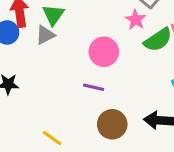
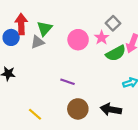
pink circle: (104, 52) -> (78, 40), moved

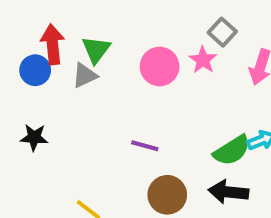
green semicircle: (116, 53) -> (232, 150), moved

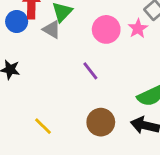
gray triangle: (85, 75) -> (52, 29), turned 48
purple line: (145, 146) -> (90, 71), moved, turned 30

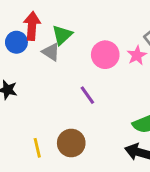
brown circle: (101, 122) -> (71, 143), moved
yellow line: (43, 126) -> (37, 148), turned 30

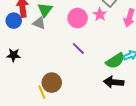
purple line: (87, 95) -> (78, 48), moved
brown circle: (71, 143) -> (52, 83), moved

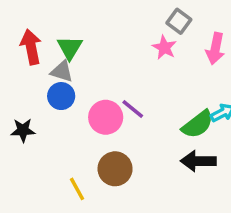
pink circle: (78, 18) -> (106, 117), moved
blue circle: (14, 21) -> (61, 96), moved
brown circle: (52, 83) -> (115, 169), moved

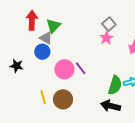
gray square: (179, 21) -> (109, 24), moved
green semicircle: (198, 124) -> (115, 85), turned -48
yellow line: (77, 189) -> (43, 97), moved

